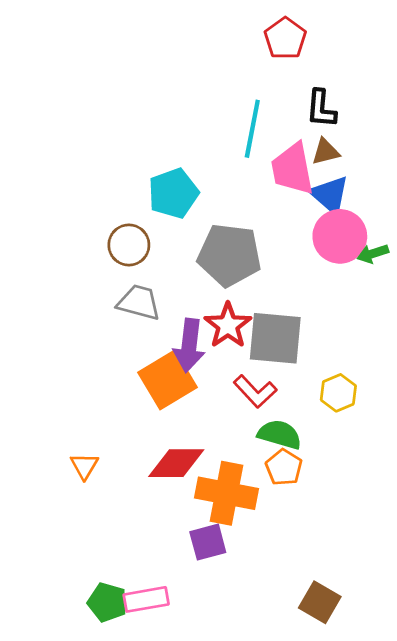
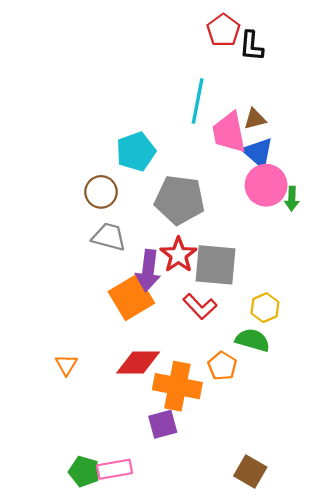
black L-shape: (321, 109) -> (251, 46), moved
green arrow: (373, 254) -> (292, 199), turned -70
green semicircle: (280, 434) -> (253, 340), moved

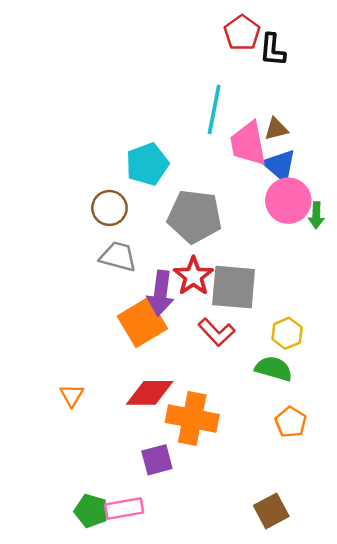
orange pentagon: (222, 366) -> (291, 422), moved
purple square: (163, 424) -> (157, 460), moved
brown square: (250, 471) -> (271, 511), turned 32

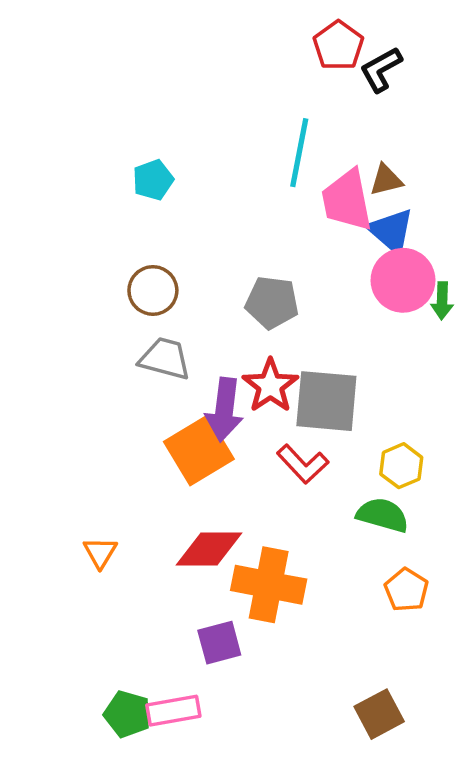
black L-shape: (272, 50) -> (381, 69), turned 56
cyan pentagon: (147, 164) -> (153, 180), moved, size x0.7
gray pentagon: (195, 217) -> (272, 302), size x0.7

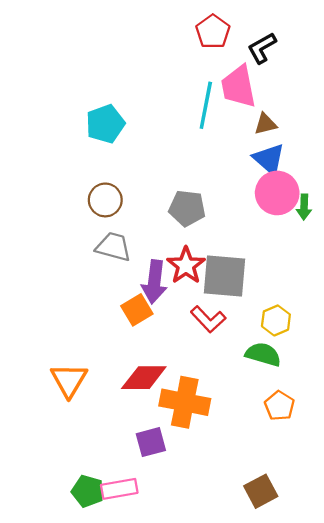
red pentagon: (338, 46) -> (213, 32), moved
cyan pentagon: (153, 180) -> (105, 124), size x1.4
pink trapezoid: (347, 200) -> (239, 87), moved
orange square: (199, 450) -> (137, 310), size x0.7
orange triangle: (100, 552) -> (69, 380), size x1.6

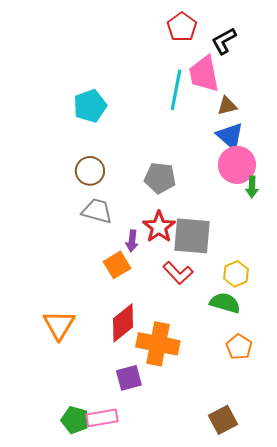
green arrow: (304, 207) -> (252, 187), moved
purple arrow: (154, 282) -> (132, 241), size x0.6
red diamond: (144, 378) -> (123, 323), turned -39

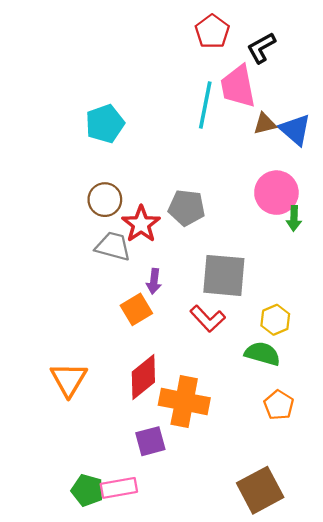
blue triangle: (230, 136) -> (295, 130), moved
red star: (159, 227) -> (141, 224), moved
brown square: (223, 420) -> (260, 490), size x1.4

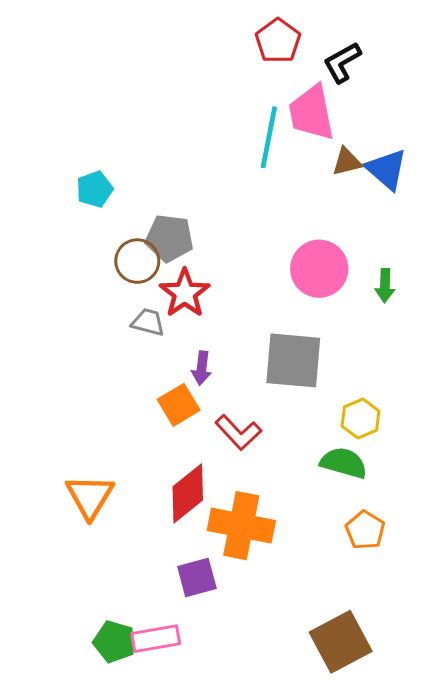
cyan pentagon: (105, 124) -> (95, 189), moved, size x0.7
pink circle: (276, 193) -> (319, 269), moved
gray pentagon: (187, 208) -> (169, 238), moved
gray trapezoid: (113, 246) -> (148, 322), size x0.7
red L-shape: (208, 319) -> (238, 432), moved

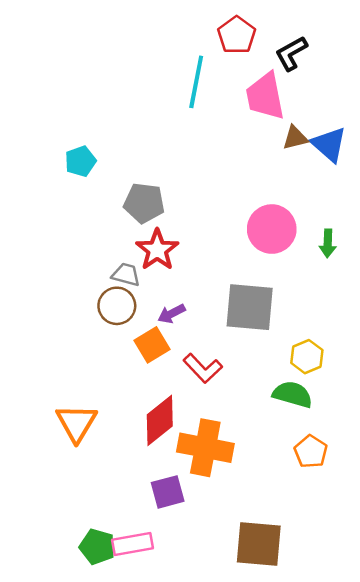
cyan line: (269, 137) -> (196, 82), moved
brown circle: (137, 261) -> (117, 306), moved
purple arrow: (202, 368) -> (171, 314), turned 56
brown square: (341, 642) -> (259, 544), moved, turned 33

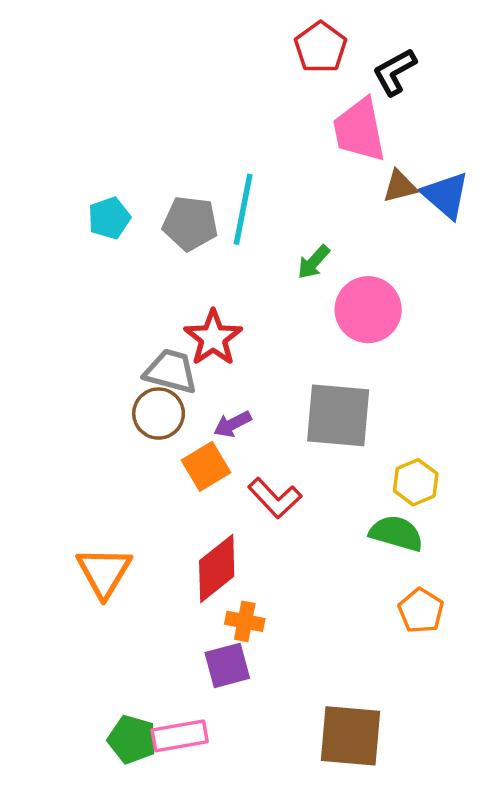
cyan line: (196, 82) -> (243, 209), moved
gray pentagon: (144, 203) -> (190, 223), moved
green arrow: (328, 243) -> (314, 262), moved, turned 40
gray trapezoid: (126, 275) -> (171, 371), size x1.4
orange cross: (205, 448) -> (245, 621), moved, size x0.5

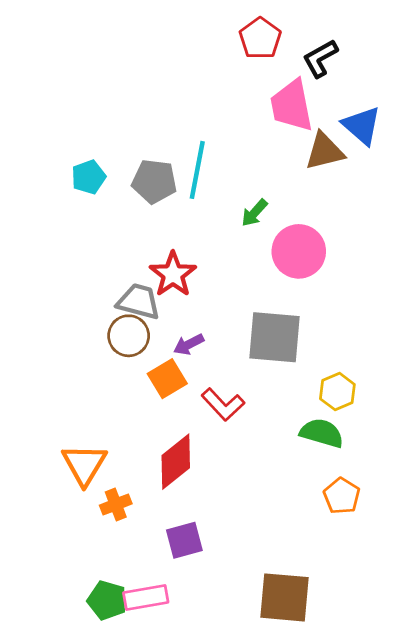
brown triangle: (400, 186) -> (325, 151), size x1.4
blue triangle: (446, 195) -> (362, 126), moved
orange cross: (245, 621) -> (116, 505), moved, turned -32

